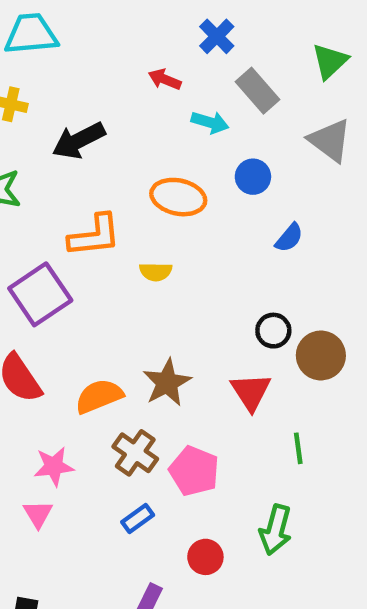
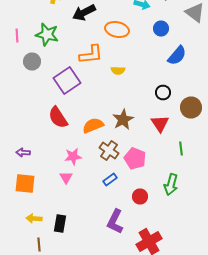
orange ellipse: (178, 197) -> (117, 30), moved
blue semicircle: (289, 238) -> (177, 56), size x1.5
black circle: (273, 331) -> (163, 92), moved

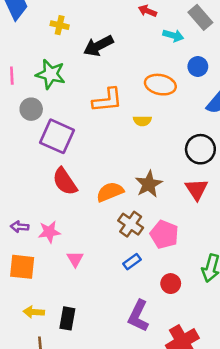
orange ellipse: (117, 30) -> (160, 85), moved
purple square: (67, 80) -> (57, 136), moved, turned -32
black circle: (163, 92) -> (200, 149), size x1.5
pink star: (73, 156) -> (49, 232), moved

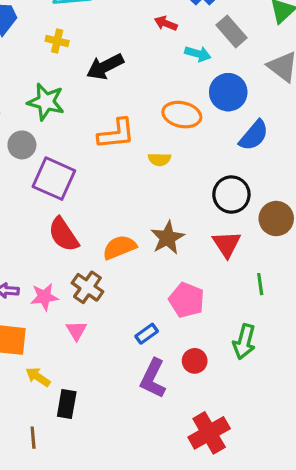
blue circle: (198, 67) -> (228, 92), size x1.5
brown cross: (131, 224) -> (87, 287), moved
yellow arrow: (34, 312) -> (38, 377), moved, turned 30
purple L-shape: (138, 316) -> (153, 378), moved

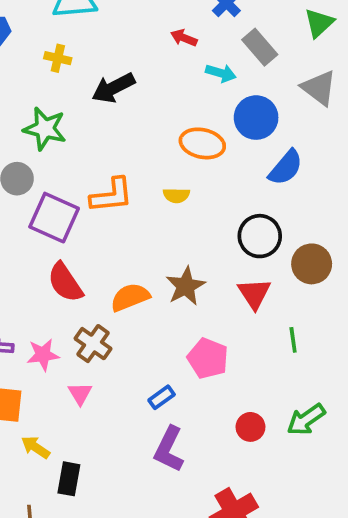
orange L-shape: (116, 134) -> (112, 195), moved
green arrow: (244, 342) -> (306, 420), moved, turned 40
red circle: (195, 361) -> (250, 427), moved

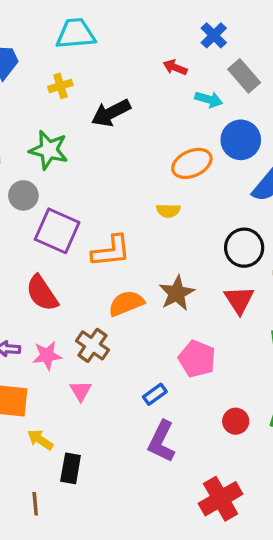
yellow cross: (58, 58) -> (60, 86), turned -30
orange ellipse: (202, 143) -> (192, 163), turned -36
orange L-shape: (112, 195) -> (111, 251), moved
red semicircle: (65, 282) -> (42, 293), moved

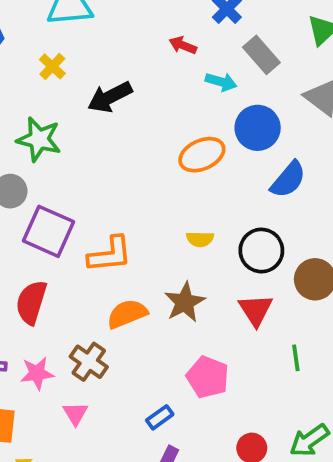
yellow cross: (60, 86) -> (52, 66), turned -30
yellow semicircle: (168, 211) -> (200, 239), moved
red semicircle: (42, 293) -> (31, 302), turned 51

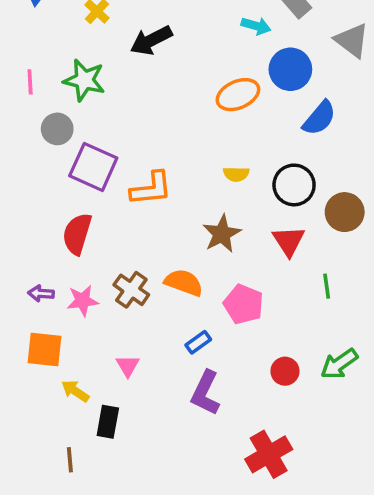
orange semicircle: (127, 314) -> (184, 283), moved, turned 42
pink triangle: (75, 414) -> (128, 366), moved

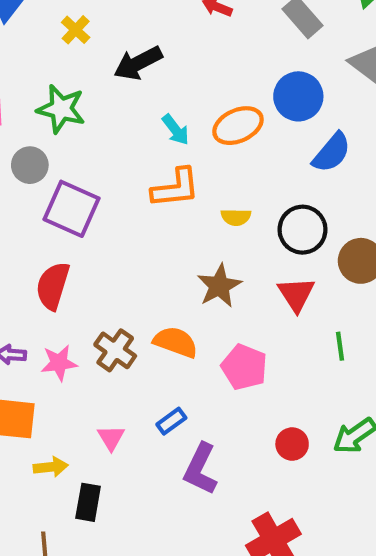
cyan arrow: (256, 26) -> (176, 130), moved, turned 36
orange L-shape: (151, 189) -> (176, 188), moved
blue rectangle: (198, 342) -> (171, 421), moved
yellow arrow: (75, 391) -> (51, 467), turned 140

